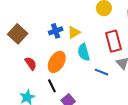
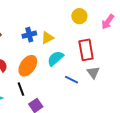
cyan semicircle: (84, 52) -> (55, 58), turned 60

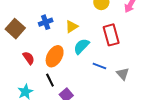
blue cross: (29, 35) -> (46, 22), moved
gray triangle: (93, 73) -> (123, 74), moved

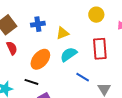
red semicircle: (29, 58) -> (12, 48), moved
black line: (50, 80) -> (31, 82), turned -56

